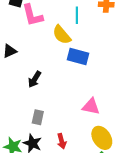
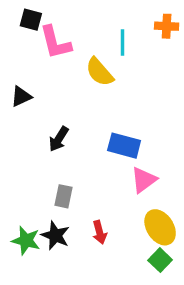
blue rectangle: (78, 57) -> (124, 146), moved
pink triangle: (91, 106) -> (144, 180), turned -48

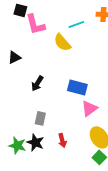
cyan line: (122, 43) -> (76, 24), turned 70

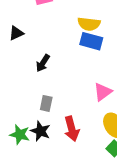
yellow semicircle: (62, 42) -> (89, 24), moved, turned -42
blue rectangle: (77, 87) -> (91, 41), moved
red arrow: (62, 140) -> (72, 129), size x1.5

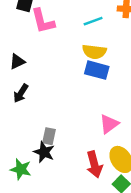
black arrow: (43, 63) -> (21, 93), moved
red arrow: (72, 129) -> (94, 164), moved
black star: (40, 131) -> (44, 152), moved

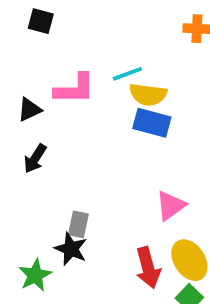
pink L-shape: (43, 21) -> (75, 89), moved, turned -76
cyan line: (93, 21) -> (127, 74), moved
green star: (21, 169) -> (35, 275), turned 30

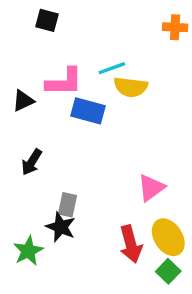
black square: (41, 21) -> (47, 20), moved
blue rectangle: (152, 123) -> (88, 111), moved
black arrow: (35, 159) -> (32, 162), moved

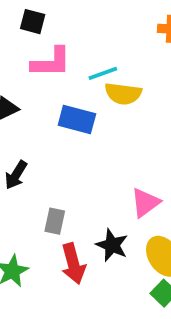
pink L-shape: (64, 82) -> (51, 62), moved
black star: (61, 227) -> (112, 245), moved
red arrow: (131, 244) -> (73, 264), moved

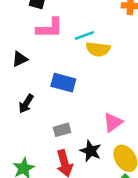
blue rectangle: (77, 120) -> (63, 83), moved
gray rectangle: (55, 221) -> (62, 130), moved, turned 63

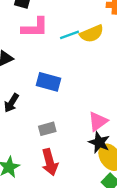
yellow semicircle: (98, 49) -> (92, 34), moved, turned -30
black star: (91, 151) -> (99, 142), moved

